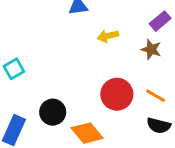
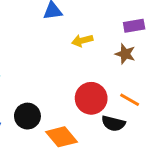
purple rectangle: (160, 21) -> (134, 26), turned 30
black semicircle: (159, 126) -> (113, 123), moved

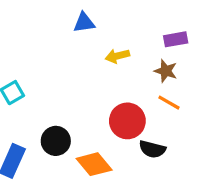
orange line: (130, 100) -> (169, 103), moved

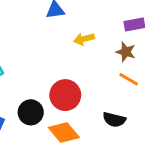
red circle: (127, 121) -> (65, 95), moved

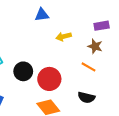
orange line: (129, 79) -> (89, 67), moved
black circle: (31, 112) -> (23, 71), moved

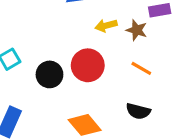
brown star: (95, 46) -> (137, 30), moved
red circle: (49, 79) -> (88, 65), moved

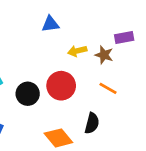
black semicircle: (138, 111) -> (92, 123), moved, turned -90

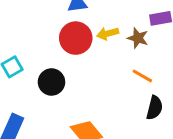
red circle: (61, 86) -> (76, 38), moved
black semicircle: (92, 123) -> (155, 108), moved

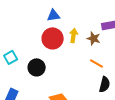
yellow arrow: (108, 34) -> (74, 35), turned 112

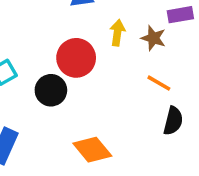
red circle: (53, 38) -> (76, 58), moved

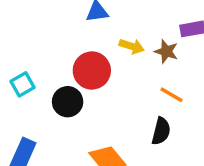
yellow arrow: (117, 33) -> (132, 46), turned 100
black semicircle: (173, 121) -> (161, 131), moved

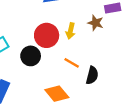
yellow arrow: (132, 46) -> (70, 31), moved, turned 84
orange line: (172, 95) -> (72, 63), moved

